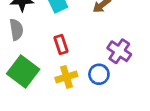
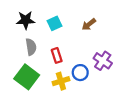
gray semicircle: (16, 30) -> (31, 47), moved
blue circle: (99, 74) -> (80, 73), moved

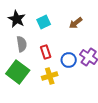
black star: (26, 20) -> (17, 19), turned 30
blue circle: (80, 73) -> (69, 60), moved

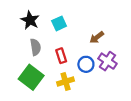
brown arrow: (76, 23) -> (97, 37), moved

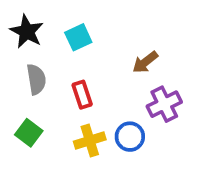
purple cross: (107, 61) -> (164, 104), turned 30
blue circle: (86, 64) -> (130, 137), moved
green square: (31, 77) -> (29, 133), size x0.6

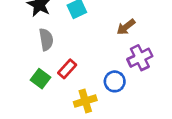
red rectangle: (82, 95) -> (67, 69), moved, turned 60
yellow cross: (90, 140) -> (85, 101), moved

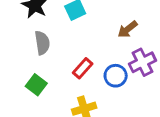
red rectangle: (67, 69) -> (83, 68), moved
blue circle: (115, 81) -> (116, 76), moved

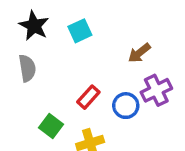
gray semicircle: (42, 43) -> (27, 68), moved
green square: (36, 85) -> (51, 126), moved

